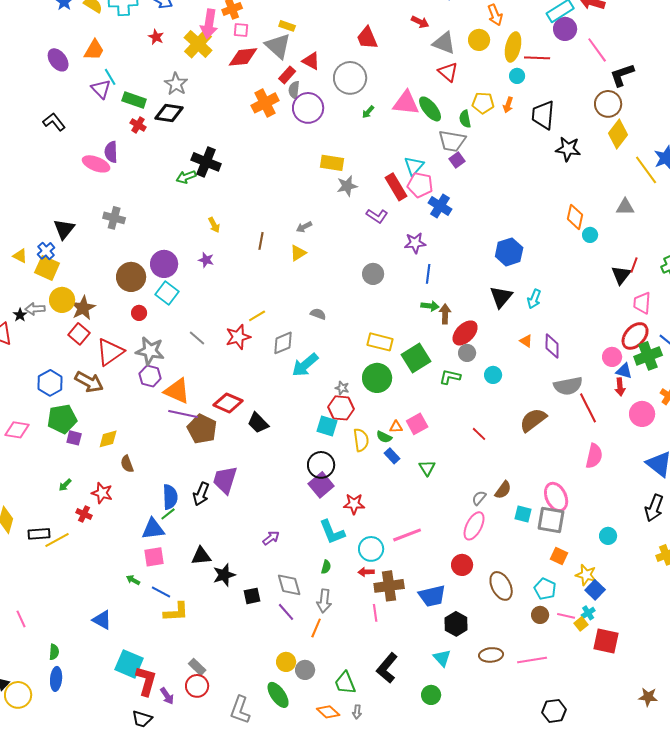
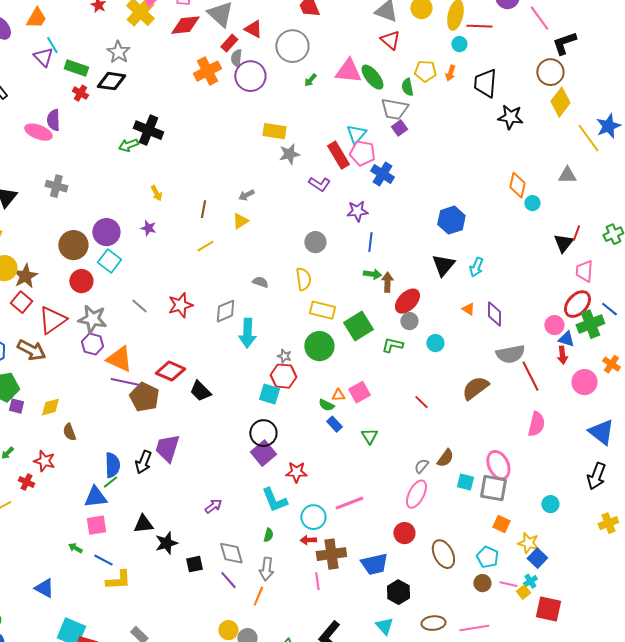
red circle: (139, 313) -> (81, 281), size x1.5
yellow line: (257, 316) -> (205, 246), moved
cyan arrow: (305, 365) -> (247, 333), turned -48
yellow semicircle: (361, 440) -> (303, 279), moved

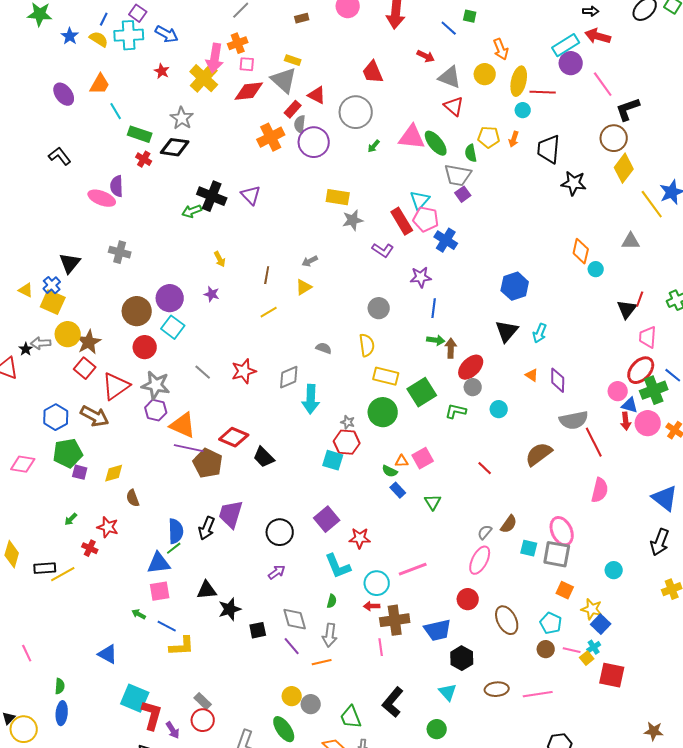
purple triangle: (43, 57) -> (251, 195), moved
pink circle: (584, 382) -> (648, 423), moved
black circle: (263, 433) -> (280, 532), moved
orange line: (258, 596) -> (322, 662), turned 54

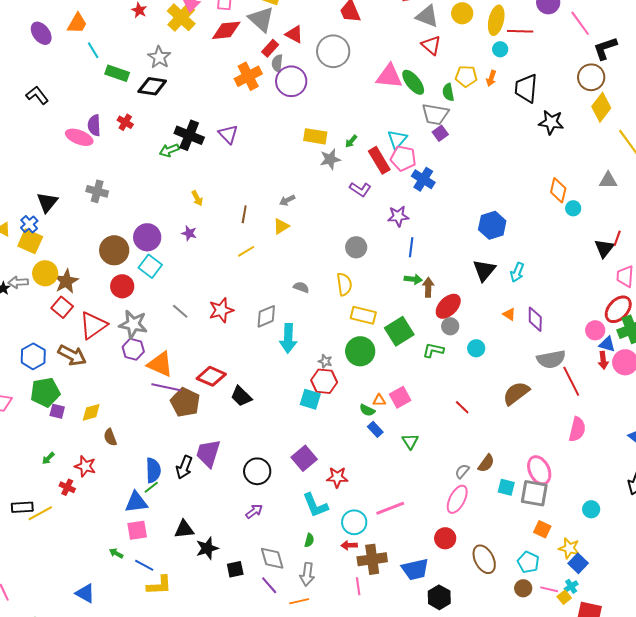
green arrow: (374, 146) -> (351, 141), moved
red cross: (144, 159) -> (125, 122), moved

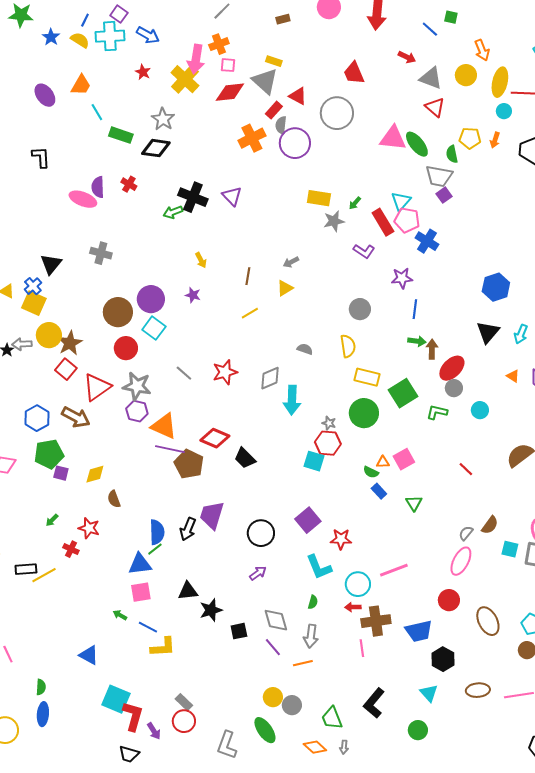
black L-shape: (37, 95) -> (41, 157), turned 35

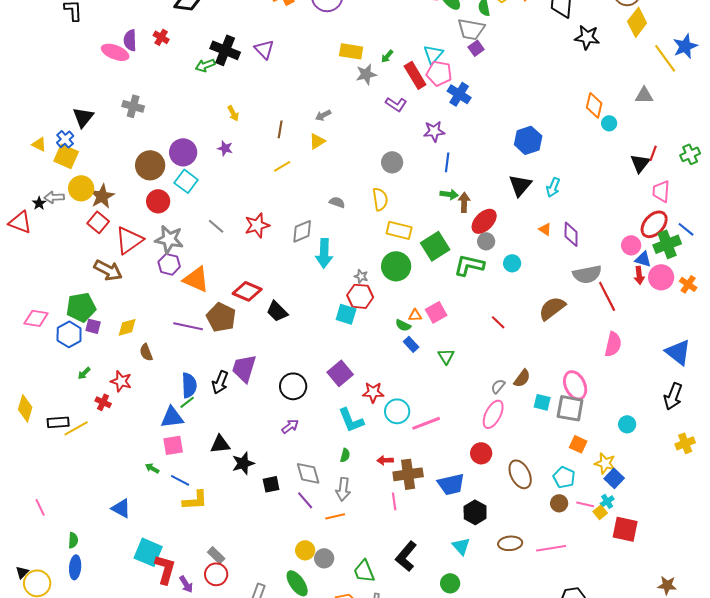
green L-shape: (437, 412) -> (469, 265), size x1.4
blue hexagon: (37, 418) -> (69, 334), moved
purple line: (170, 449) -> (188, 326), moved
cyan circle: (358, 584) -> (397, 411), moved

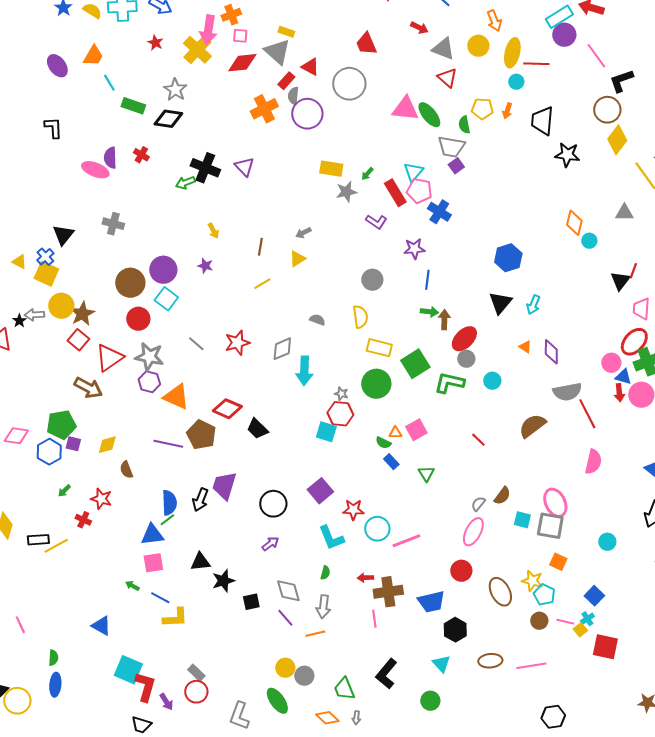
yellow star: (605, 463) -> (532, 581), moved

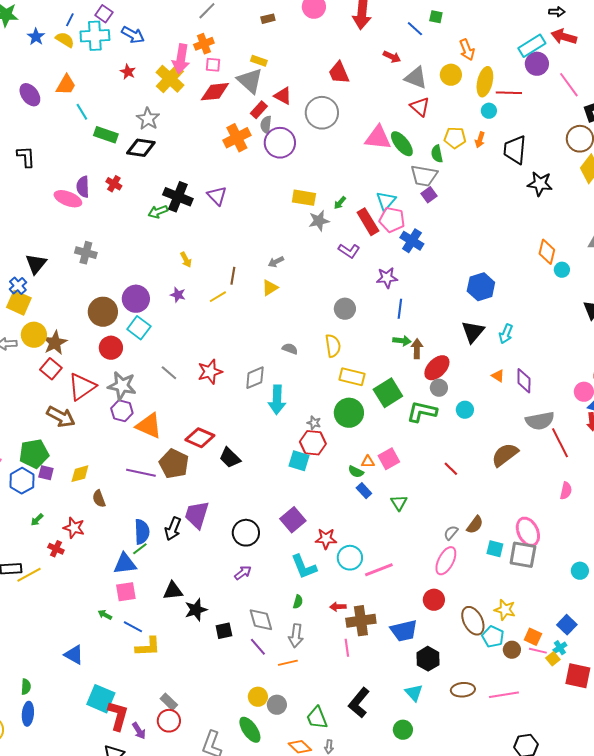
yellow line: (262, 284) -> (218, 297), moved
pink semicircle: (593, 462) -> (566, 491), size x0.7
orange square: (558, 562) -> (533, 637), moved
cyan pentagon: (544, 595) -> (493, 637), moved

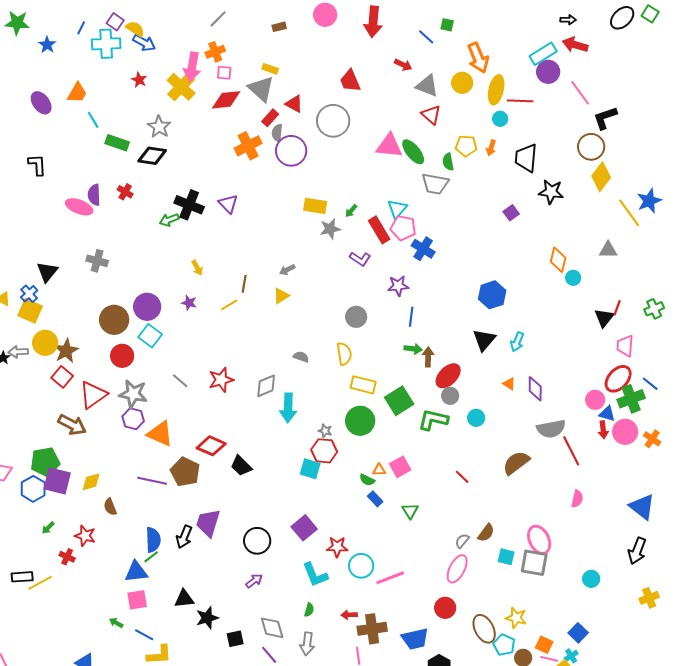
yellow semicircle: (65, 40) -> (135, 29), moved
orange arrow: (467, 50) -> (478, 58), size x1.4
purple square: (429, 195) -> (511, 213), moved
purple square: (46, 473) -> (57, 481), size x1.8

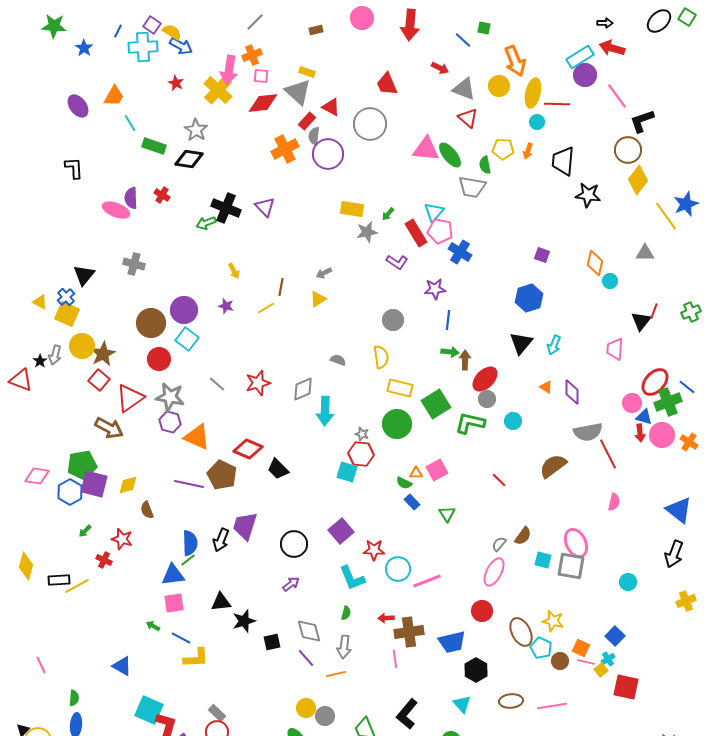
purple square: (511, 213) -> (542, 255), moved, turned -35
pink trapezoid: (625, 346) -> (615, 349), moved
gray arrow: (18, 352) -> (55, 355), turned -72

